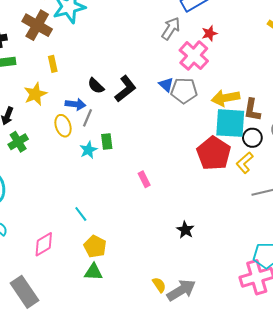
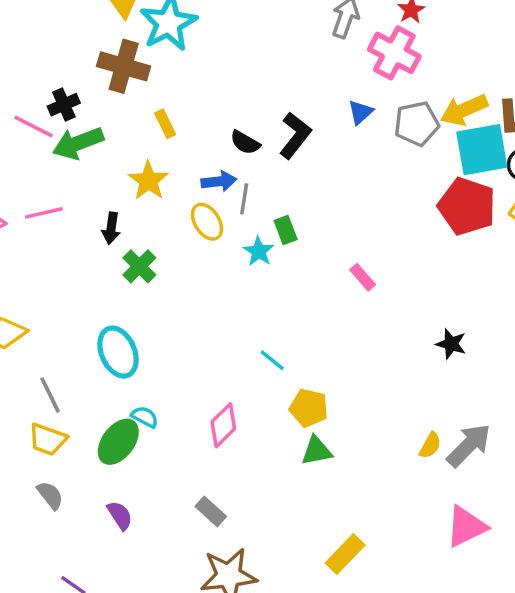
blue triangle: (166, 85) -> (360, 112), turned 49
gray pentagon: (184, 91) -> (417, 124), moved
yellow semicircle: (159, 285) -> (430, 445), turned 77
gray rectangle: (24, 292) -> (211, 511), size x0.6

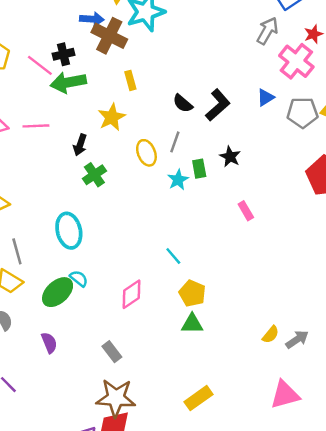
blue arrow: (219, 181) -> (92, 19), moved
black star: (451, 344) -> (230, 157), moved
gray arrow: (469, 445) -> (297, 339), size x0.7

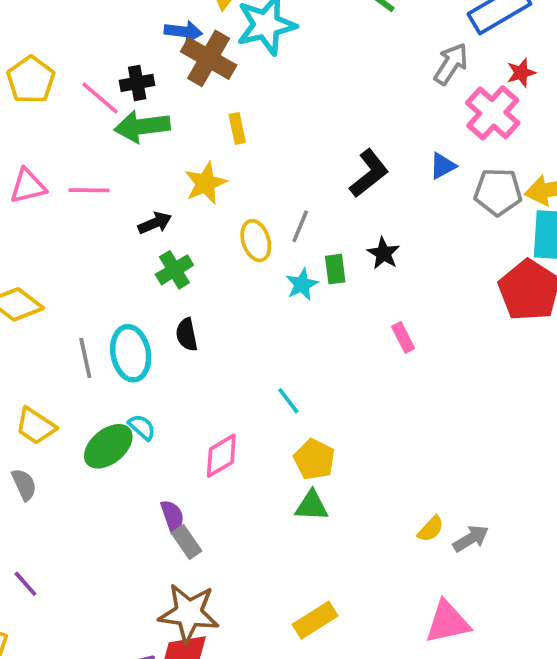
black semicircle: (183, 103) -> (187, 335), moved, turned 35
black arrow: (80, 145) -> (155, 223), turned -135
gray line: (17, 251) -> (85, 358), moved
purple semicircle: (49, 343) -> (172, 516), moved

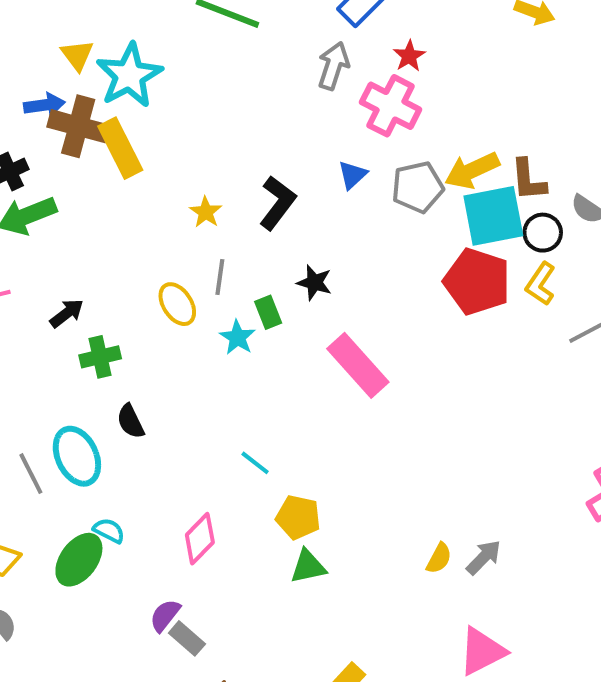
yellow rectangle: (237, 128) -> (120, 148), moved, size x1.8
yellow star: (206, 183) -> (206, 212), moved, size x0.7
green cross: (174, 270) -> (100, 357), turned 33
pink rectangle: (403, 337) -> (358, 365), size x2.0
purple semicircle: (172, 516) -> (165, 615), turned -108

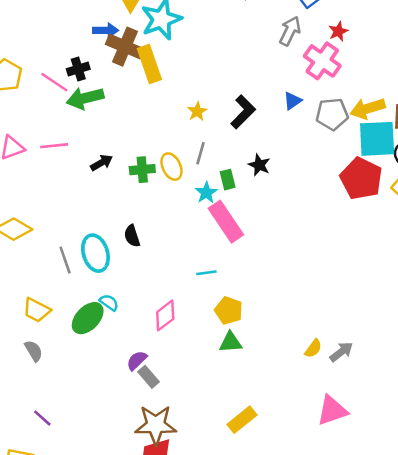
green cross: (100, 357) -> (142, 170), moved
pink rectangle: (358, 365) -> (226, 222), moved
cyan line: (255, 463) -> (206, 273), turned -54

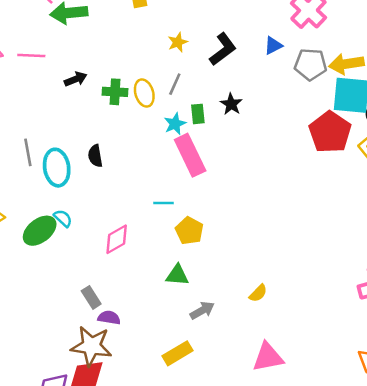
gray line: (65, 260) -> (28, 152), moved
yellow pentagon: (229, 311) -> (189, 231), moved
gray arrow: (341, 352) -> (202, 310), moved
purple semicircle: (137, 360) -> (109, 318), moved, turned 45

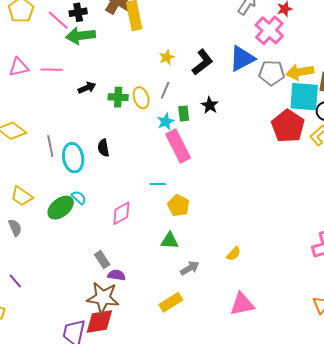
blue triangle: (273, 46) -> (242, 59), size x1.8

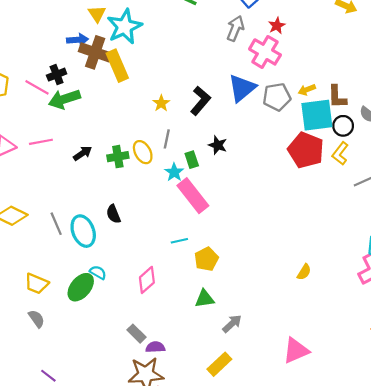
yellow arrow: (300, 72) -> (307, 90), size x0.6
yellow pentagon: (179, 205) -> (206, 259), turned 30
yellow semicircle: (234, 254) -> (304, 272), moved

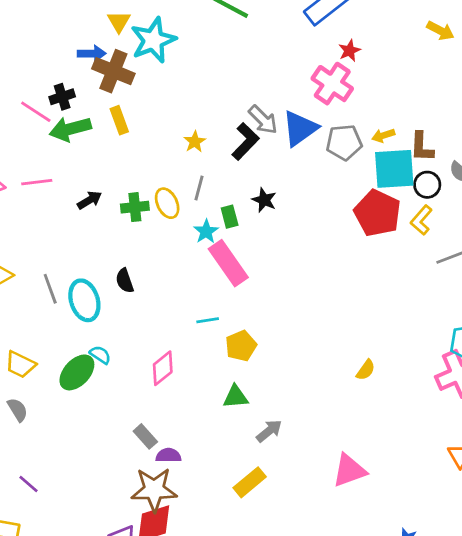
gray arrow: (235, 28) -> (263, 120), moved, turned 110
yellow rectangle: (117, 66) -> (119, 120), moved, size x0.7

